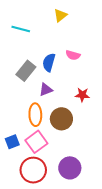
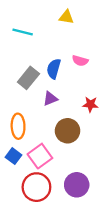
yellow triangle: (60, 15) -> (66, 17), turned 48
orange ellipse: (35, 115) -> (18, 126), moved
blue square: (12, 142) -> (13, 156), turned -32

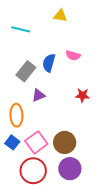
purple triangle: (50, 99) -> (38, 95), moved
brown circle: (67, 131) -> (65, 142), moved

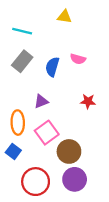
gray rectangle: (26, 71) -> (22, 61), moved
pink square: (36, 142) -> (47, 133), moved

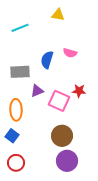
cyan line: (22, 31) -> (20, 28), turned -36
gray rectangle: (22, 61) -> (20, 72), moved, turned 48
pink square: (47, 133) -> (59, 101), moved, turned -30
red circle: (36, 182) -> (16, 163), moved, size x0.7

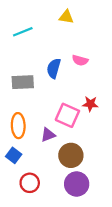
purple triangle: (37, 91) -> (48, 135), moved
red circle: (16, 163) -> (30, 183), moved

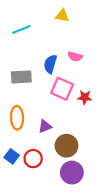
pink square: (67, 115) -> (62, 89), moved
blue square: (14, 155) -> (12, 156), moved
red circle: (30, 183) -> (33, 159), moved

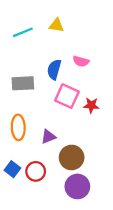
yellow triangle: (62, 16) -> (56, 25), moved

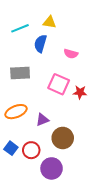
blue semicircle: (54, 69) -> (40, 44), moved
orange ellipse: (18, 127) -> (16, 112), turned 70
purple circle: (77, 186) -> (52, 168), moved

